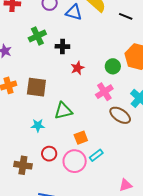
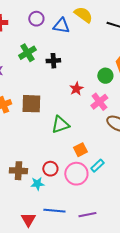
red star: (77, 68) -> (76, 89), moved
cyan star: (38, 125) -> (37, 184), moved
brown cross: (23, 165) -> (18, 171), moved

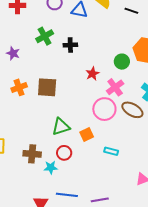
green triangle: (60, 125) -> (61, 127), moved
orange square: (80, 150) -> (87, 135), moved
cyan rectangle: (97, 166) -> (111, 151), turned 56
pink circle: (76, 174) -> (104, 109), moved

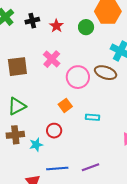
red star: (92, 74) -> (56, 26), moved
pink cross: (115, 87) -> (52, 59), moved
green triangle: (61, 127) -> (17, 106), moved
red circle: (64, 153) -> (54, 131), moved

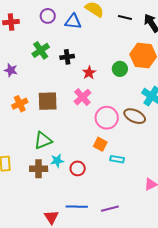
red star: (56, 26) -> (89, 73), moved
orange square: (65, 105) -> (100, 144), moved, turned -32
cyan star: (36, 145) -> (57, 161), moved

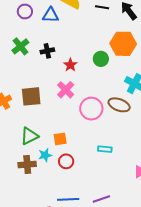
orange square: (100, 144) -> (60, 139), moved, turned -32

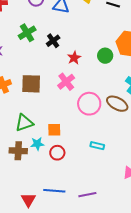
black cross: (47, 51) -> (53, 41), turned -32

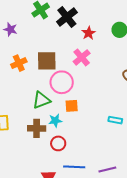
black cross: (53, 41) -> (67, 17), size x1.5
pink circle: (89, 104) -> (62, 82), moved
red circle: (57, 153) -> (58, 143), moved

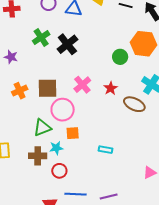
red star: (89, 33) -> (111, 88), moved
cyan rectangle: (115, 120) -> (105, 150), moved

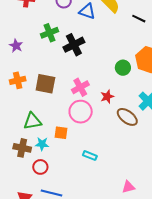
pink circle: (63, 110) -> (81, 112), moved

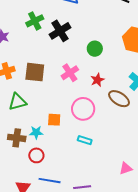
green circle: (123, 68) -> (95, 49), moved
pink circle: (81, 112) -> (83, 109), moved
green triangle: (32, 121) -> (17, 102), moved

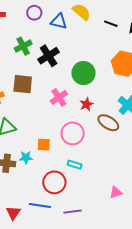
green circle: (95, 49) -> (83, 73), size x1.5
brown square: (35, 72) -> (23, 84), moved
red circle: (36, 155) -> (54, 182), moved, size x1.5

